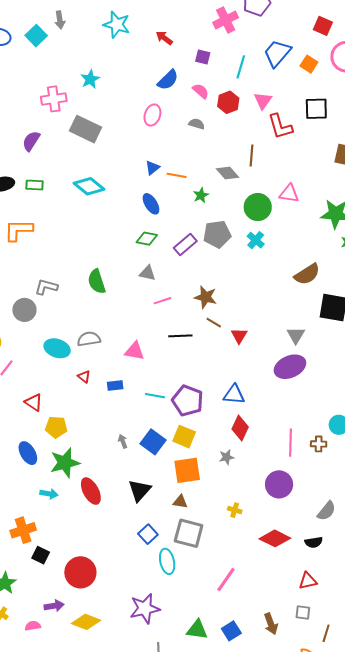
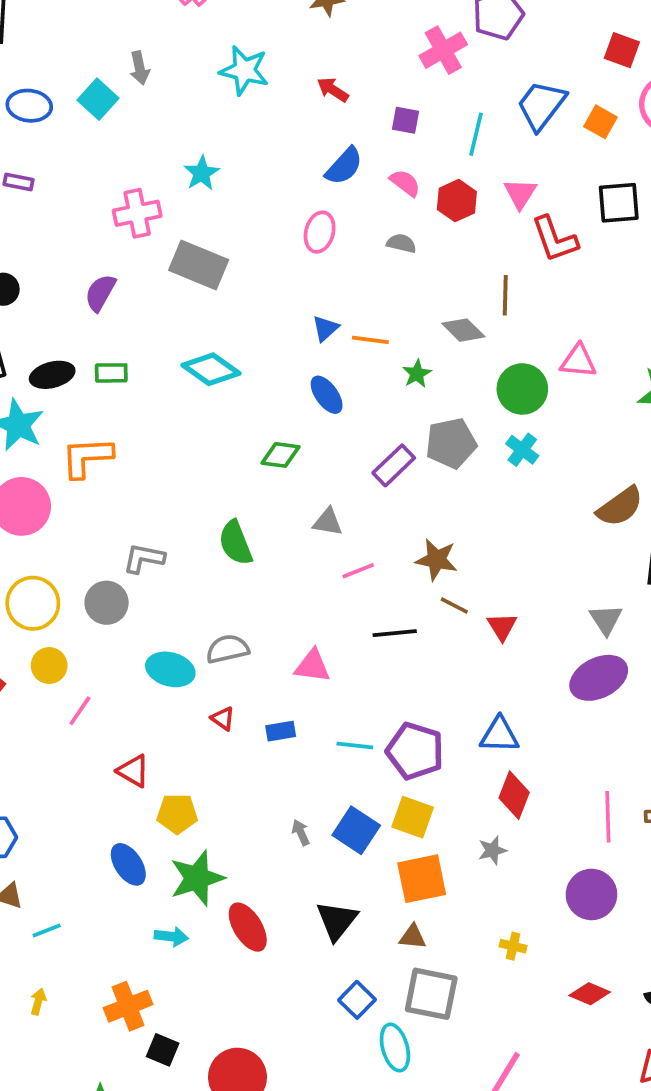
green diamond: (147, 239) -> (280, 455), moved
red diamond: (275, 538) -> (590, 994), size x0.7

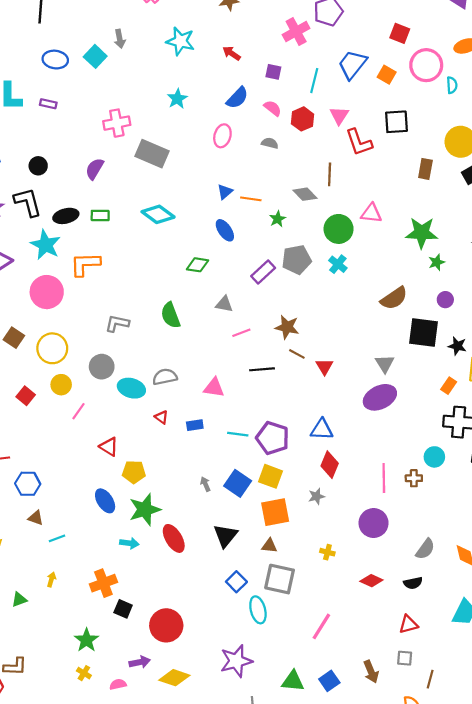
cyan star: (202, 173) -> (177, 99), moved
gray circle: (107, 603) -> (102, 367), moved

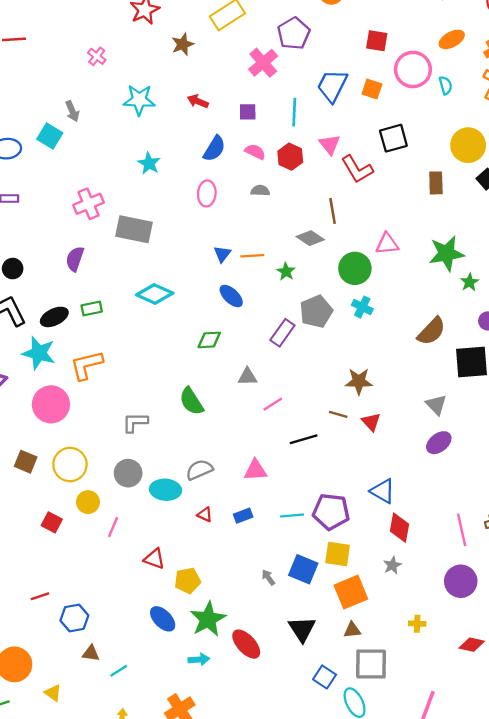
brown star: (287, 327) -> (359, 381), moved
purple ellipse: (380, 397) -> (439, 443), size x0.7
blue triangle: (322, 429) -> (383, 491), turned 40

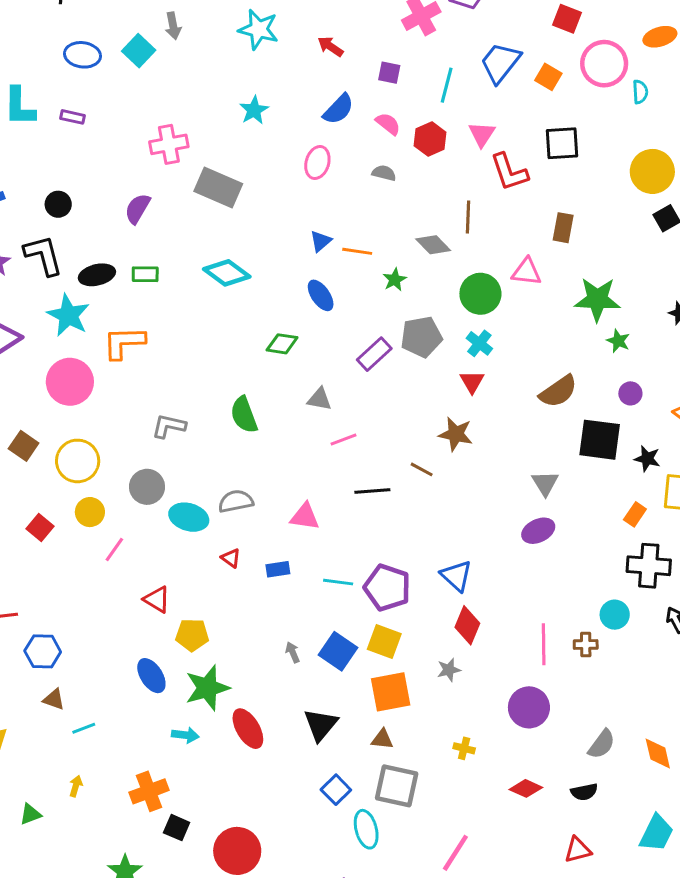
brown rectangle: (436, 183) -> (563, 228), moved
green star: (470, 282) -> (618, 341), turned -30
red triangle: (371, 422) -> (472, 382), moved

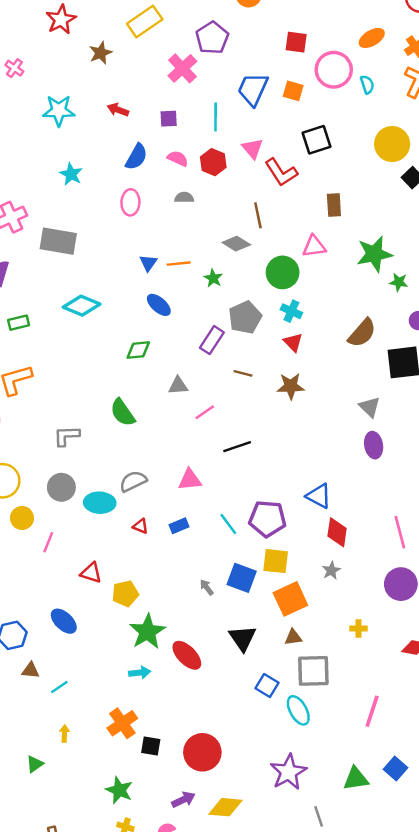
brown line: (422, 469) -> (243, 373), moved
purple ellipse: (538, 531) -> (374, 445), turned -60
cyan line: (338, 582) -> (228, 524), turned 60
blue ellipse: (151, 676) -> (64, 621), moved

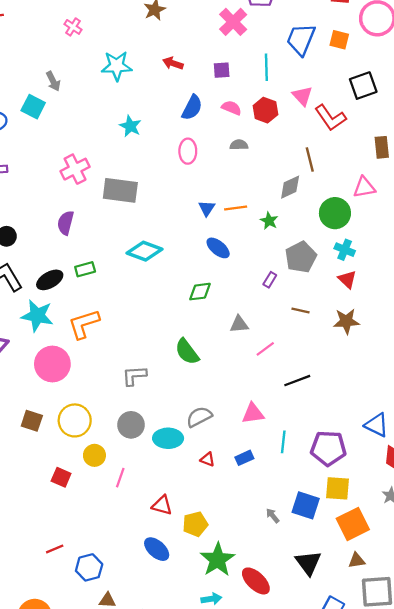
gray diamond: (236, 244) -> (290, 187), turned -55
purple rectangle: (212, 340) -> (270, 280), size x0.6
cyan line: (228, 524) -> (283, 442), moved, turned 45
blue ellipse: (64, 621) -> (157, 549), moved

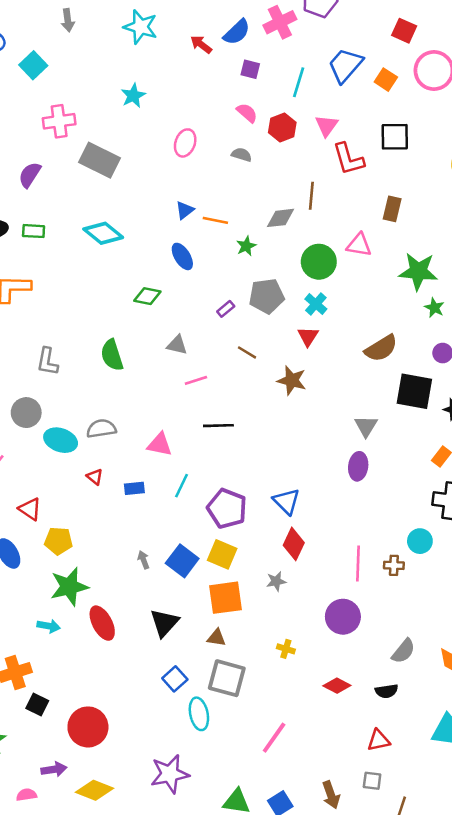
cyan square: (33, 107) -> (33, 65), moved
blue semicircle: (192, 108) -> (237, 32), moved
gray L-shape: (134, 376) -> (47, 362), turned -95

